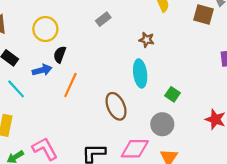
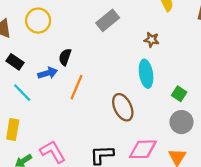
gray rectangle: (103, 19) -> (108, 20), size x1.5
yellow circle: (45, 29) -> (38, 21), moved
gray circle: (162, 124) -> (181, 122), moved

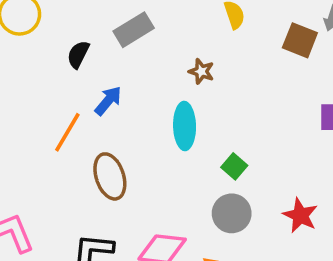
black semicircle: (65, 57) -> (78, 54), moved
blue arrow: (48, 73) -> (108, 101), moved, turned -42
brown ellipse: (123, 107) -> (110, 176), moved

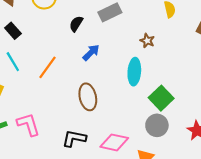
orange line: (67, 132) -> (47, 67), moved
green square: (234, 166) -> (161, 98), size x1.6

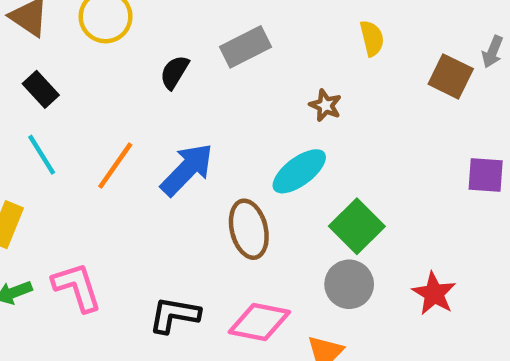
blue arrow: (91, 52) -> (187, 170), moved, size x1.5
cyan ellipse: (134, 72) -> (299, 171), turned 50
brown ellipse: (88, 97) -> (249, 229), moved

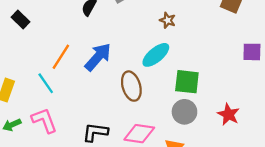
cyan line: (42, 155) -> (46, 83), moved
green square: (357, 226) -> (187, 82), turned -36

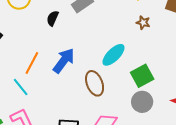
brown star: (168, 20) -> (143, 23), moved
green square: (187, 82) -> (142, 76), turned -30

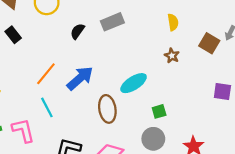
green square: (142, 76) -> (159, 111), size x0.6
cyan line: (21, 87) -> (47, 107), moved

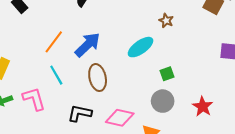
brown star: (172, 56) -> (166, 21), moved
brown ellipse: (107, 109) -> (98, 78), moved

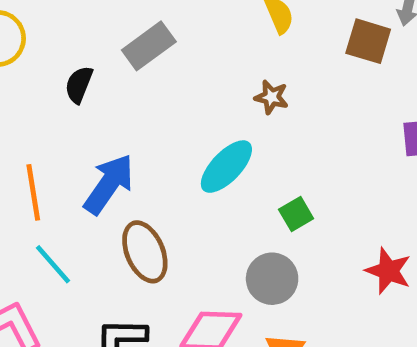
orange line: (54, 42) -> (33, 192), turned -35
gray circle: (163, 101) -> (272, 279), moved

